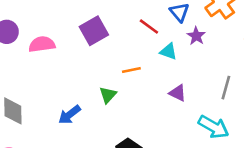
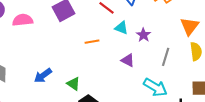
purple star: (196, 36) -> (143, 35), moved
green triangle: (108, 95) -> (73, 84), moved, turned -40

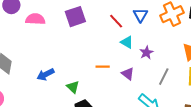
orange line: (92, 42) -> (103, 67), moved

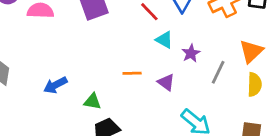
gray line: (164, 77) -> (218, 72), moved
green triangle: (73, 87) -> (92, 101), turned -32

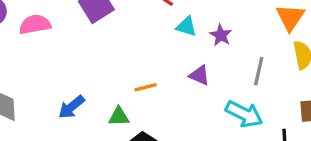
gray line: (218, 72) -> (259, 71), moved
orange line: (132, 73) -> (146, 87), moved

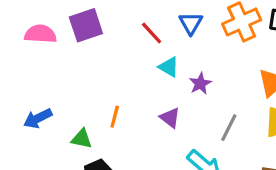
pink semicircle: (35, 24) -> (40, 34), moved
orange line: (146, 87) -> (115, 117), turned -75

